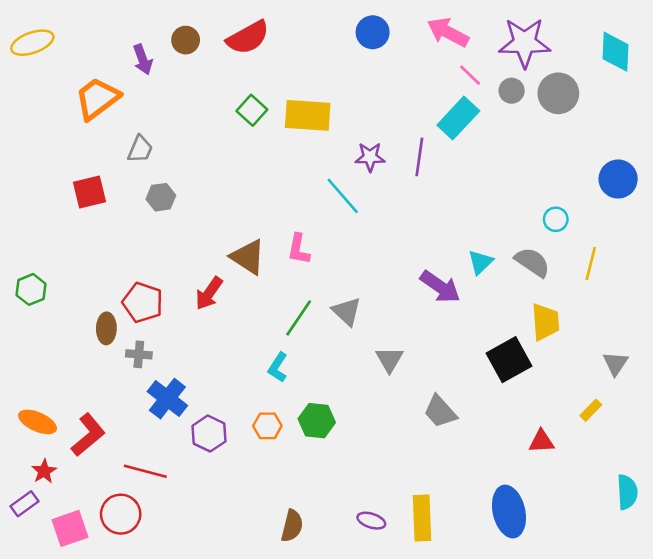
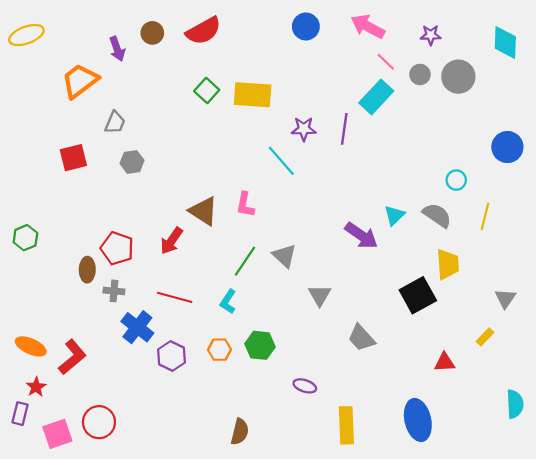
purple star: (525, 43) -> (431, 35), size x0.5
red line: (145, 471) -> (175, 297), moved
purple rectangle: (25, 504) -> (20, 414), turned -40
purple ellipse: (371, 521) -> (305, 386), moved

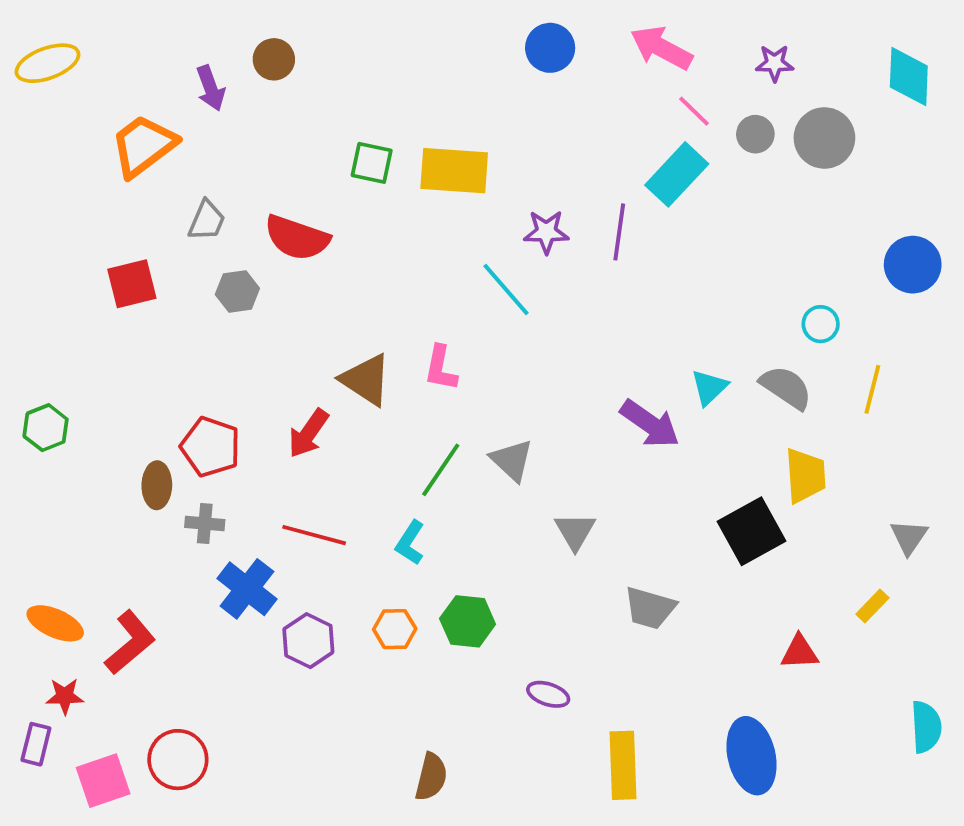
red semicircle: (203, 31) -> (297, 238), moved, turned 48
green square: (207, 90) -> (372, 163), turned -30
gray trapezoid: (361, 338) -> (650, 608), turned -32
red star: (36, 387) -> (65, 696), turned 30

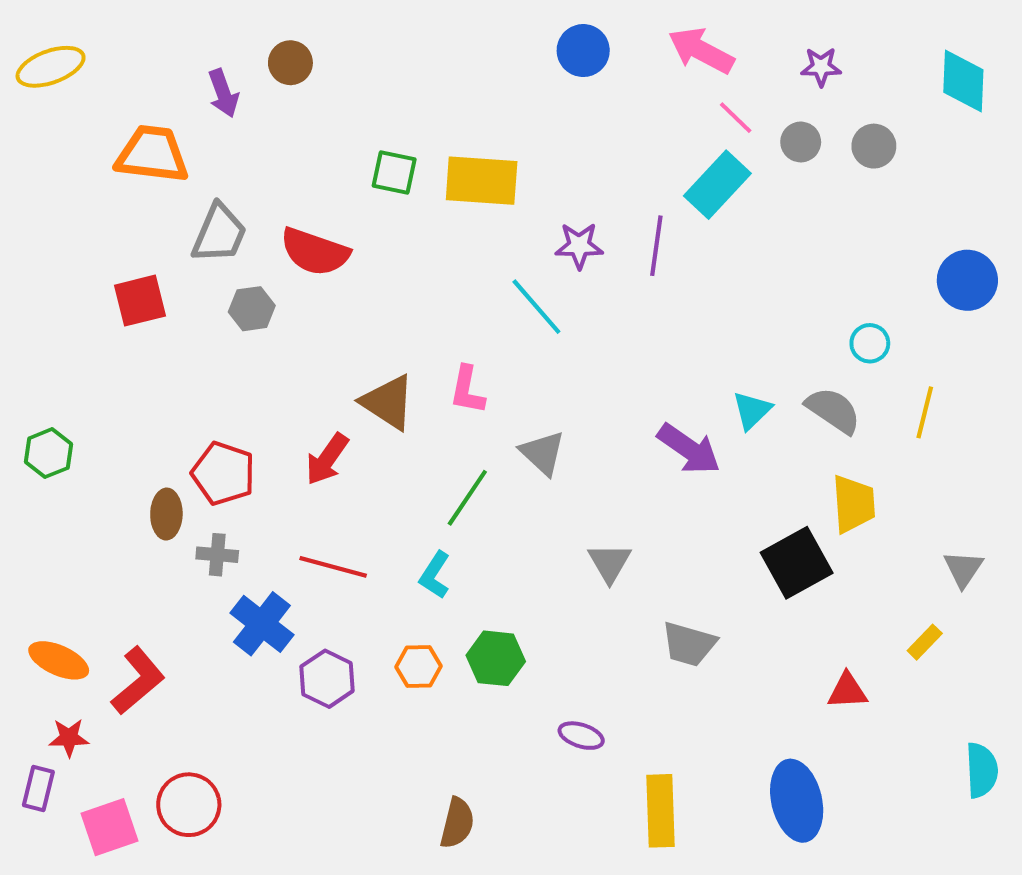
gray circle: (824, 138) -> (874, 146), size x0.7
orange trapezoid: (143, 146) -> (152, 154), turned 44
gray trapezoid: (207, 220) -> (219, 233), size x1.4
gray triangle: (512, 460) -> (543, 453), moved

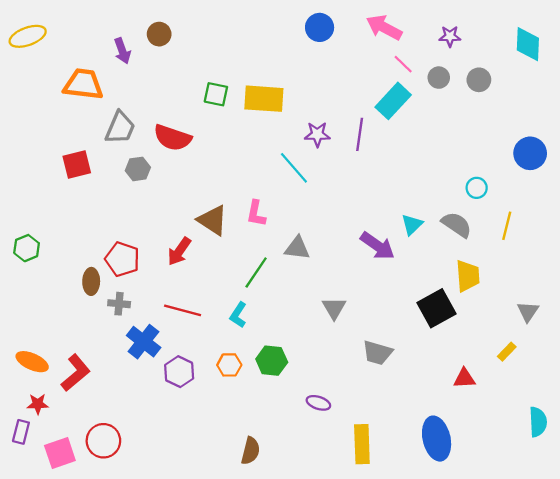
gray triangle: (543, 453) -> (297, 248), turned -36

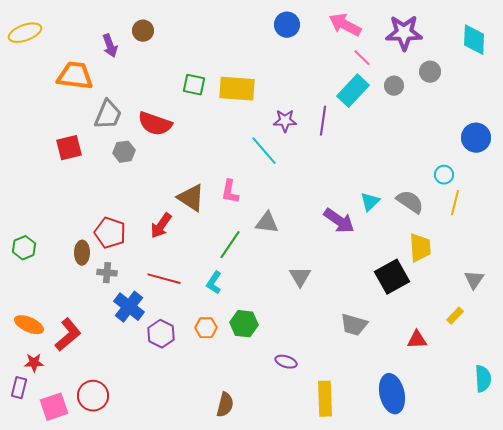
purple star: (450, 36) -> (404, 33), size x1.8
gray circle: (439, 78) -> (394, 86), moved
cyan circle: (477, 188) -> (444, 175), moved
green hexagon: (27, 248) -> (24, 248), moved
gray trapezoid: (377, 353) -> (354, 325), moved

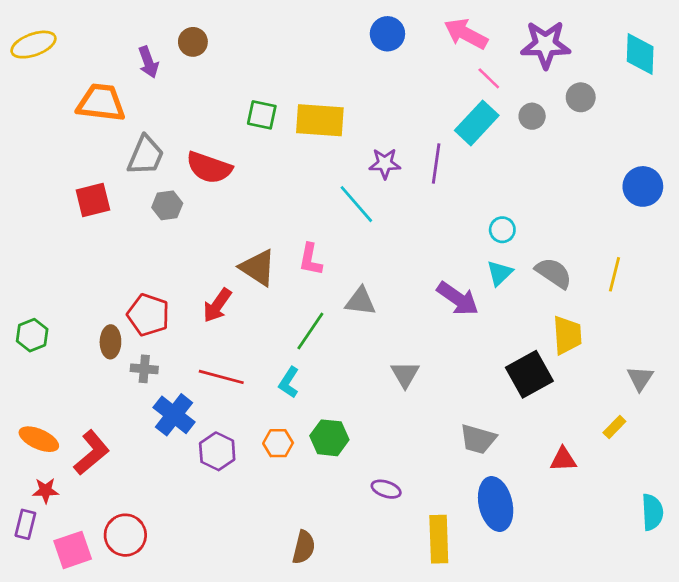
cyan circle: (444, 175) -> (502, 230), moved
blue ellipse: (392, 394) -> (496, 504), moved

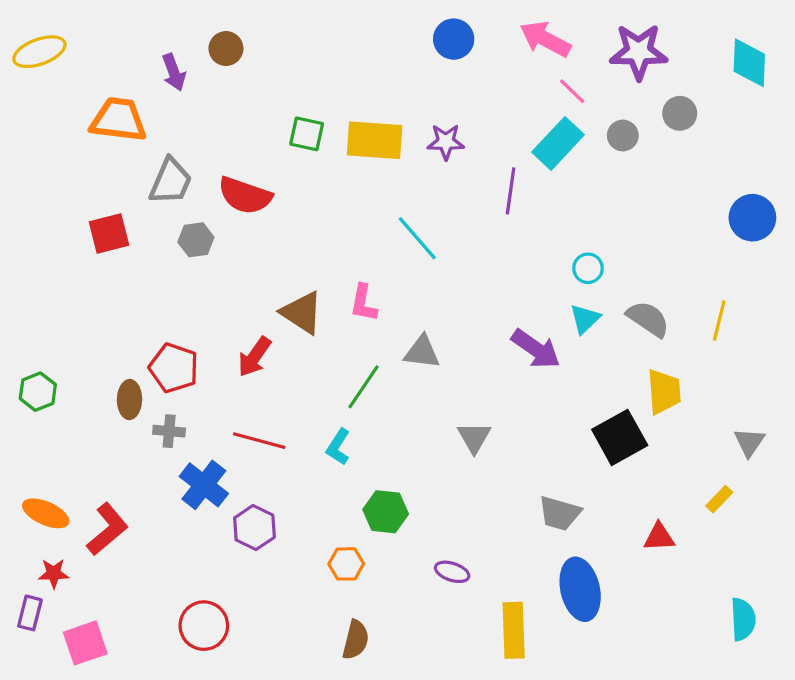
purple star: (385, 164) -> (446, 142), moved
orange hexagon: (278, 443) -> (346, 564), moved
cyan semicircle: (652, 512) -> (743, 619), moved
red circle: (125, 535) -> (204, 626), moved

